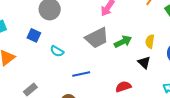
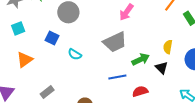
green arrow: (123, 42) -> (141, 59), moved
blue line: (81, 74) -> (117, 77), moved

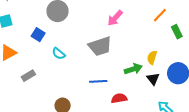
green arrow: (141, 59) -> (133, 69), moved
black triangle: (162, 68) -> (153, 79), moved
gray rectangle: (47, 92) -> (28, 76), moved

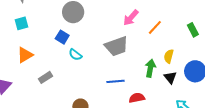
orange line: (160, 15) -> (155, 27), moved
blue square: (38, 35) -> (62, 37), moved
green arrow: (133, 69) -> (150, 68), turned -60

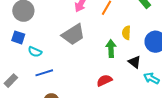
black triangle: (170, 78) -> (135, 62), moved
blue line: (116, 81) -> (44, 73), moved

